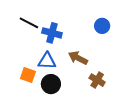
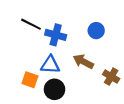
blue circle: (102, 26) -> (96, 31), moved
brown cross: (97, 80) -> (111, 77), moved

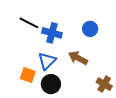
blue triangle: (50, 65) -> (47, 61), turned -48
brown cross: (111, 77) -> (104, 84), moved

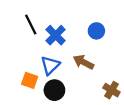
black line: (29, 23) -> (31, 24), turned 36
blue cross: (52, 33) -> (56, 35), turned 30

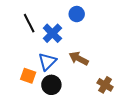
blue circle: (96, 31) -> (77, 14), moved

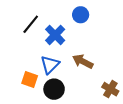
black line: (29, 23) -> (31, 24), turned 66

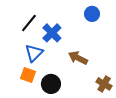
blue circle: (81, 15) -> (92, 14), moved
blue triangle: (50, 65) -> (34, 53), moved

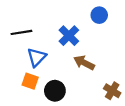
black line: (29, 23) -> (21, 32), moved, turned 42
blue cross: (52, 33) -> (69, 36), moved

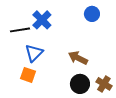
blue cross: (69, 36) -> (42, 20), moved
black circle: (55, 91) -> (80, 84), moved

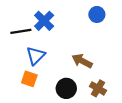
black circle: (80, 84) -> (66, 88), moved
brown cross: (104, 84) -> (98, 88), moved

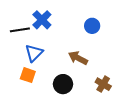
blue circle: (97, 14) -> (92, 26), moved
brown cross: (98, 88) -> (103, 84), moved

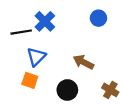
blue circle: (92, 26) -> (98, 18), moved

